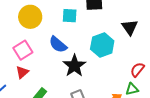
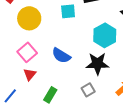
blue semicircle: (58, 44) -> (61, 56), moved
black star: (74, 66) -> (97, 64), moved, turned -30

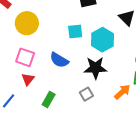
cyan square: (68, 11) -> (75, 32), moved
pink square: (27, 52) -> (25, 57), turned -30

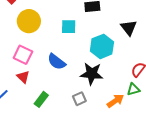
cyan square: (75, 32) -> (69, 27), moved
red triangle: (28, 79) -> (23, 77), turned -32

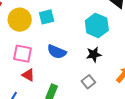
cyan square: (69, 27) -> (47, 17), moved
black star: (92, 74) -> (94, 54), size x0.7

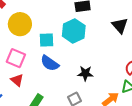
cyan square: (47, 17) -> (46, 40), moved
cyan hexagon: (97, 25) -> (74, 31), moved

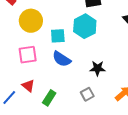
pink square: (16, 58) -> (28, 55), turned -30
red triangle: (17, 80) -> (28, 86), moved

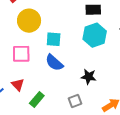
cyan hexagon: (85, 26) -> (95, 35), moved

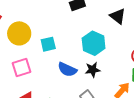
cyan hexagon: (95, 35) -> (94, 43), moved
blue semicircle: (54, 63) -> (67, 70), moved

